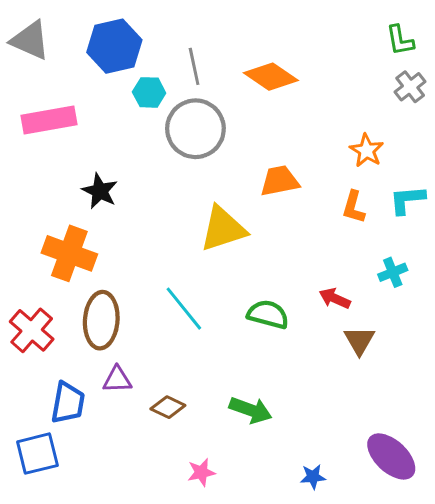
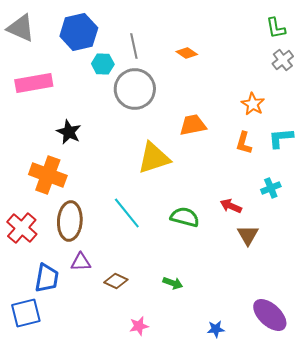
orange diamond: (271, 77) -> (187, 53), size x0.6
green arrow: (251, 410) -> (173, 283), size x0.7

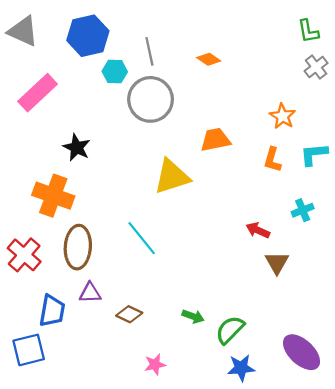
pink rectangle: (34, 83) -> (38, 93), turned -33
green semicircle: (185, 217) -> (230, 330), moved, turned -60
blue star: (216, 329) -> (241, 368), size x1.4

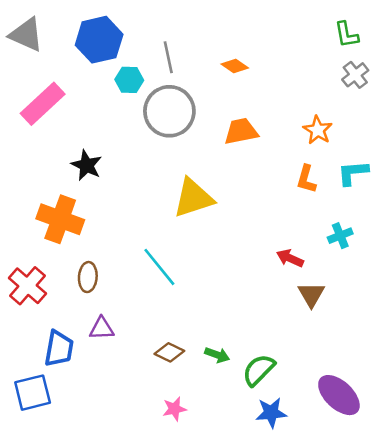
orange trapezoid: (215, 140) -> (241, 131), moved
brown ellipse: (78, 247) -> (88, 277), size x0.6
brown diamond: (129, 314) -> (169, 352), moved

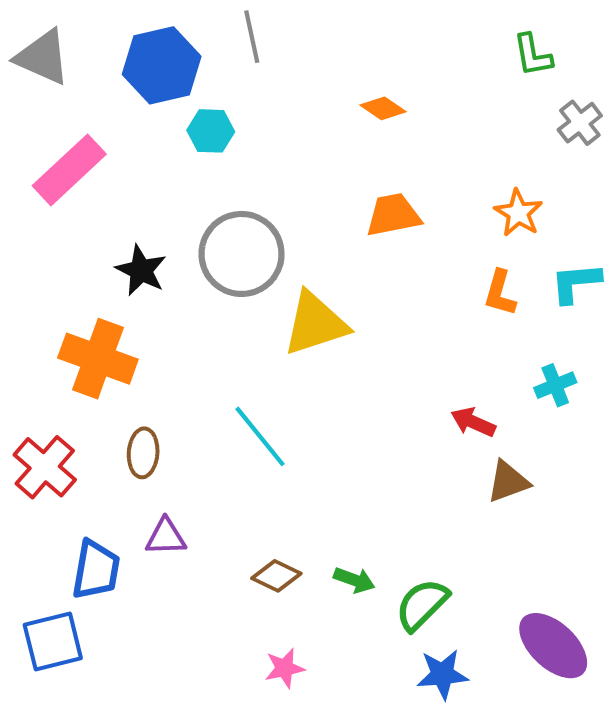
green L-shape: (346, 35) -> (533, 55), moved
gray line: (168, 57) -> (252, 37), moved
gray circle: (169, 111) -> (242, 254), moved
brown triangle: (311, 295) -> (508, 482), turned 40

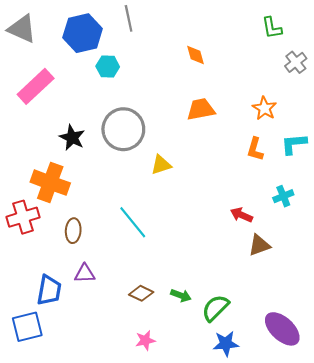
orange diamond: (383, 108) -> (195, 55), turned 40
yellow triangle: (315, 324) -> (161, 165), size x0.6
red cross: (45, 467) -> (23, 217), moved, turned 32

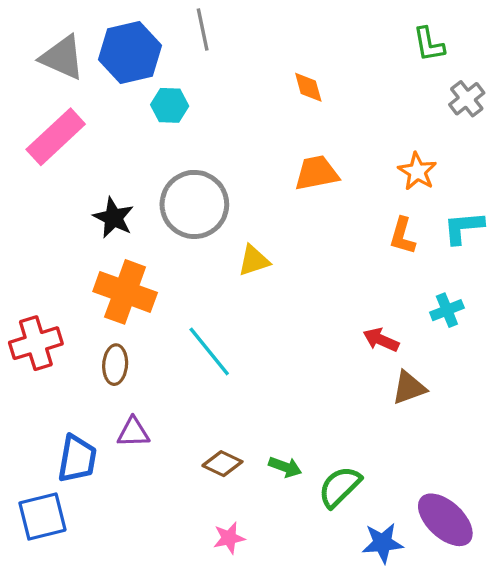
gray triangle: (22, 29) -> (62, 58), moved
orange cross: (50, 183) -> (125, 292), moved
blue star: (226, 344) -> (383, 543), moved

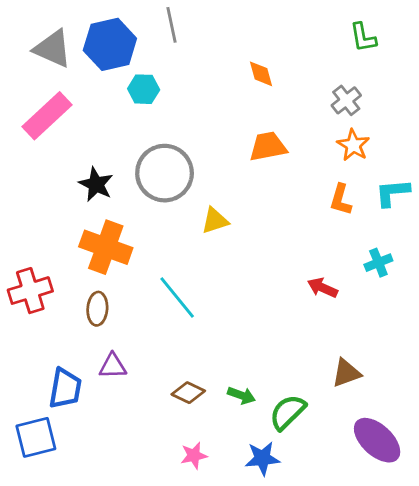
gray cross: (467, 99) -> (346, 100), moved
brown triangle: (409, 388) -> (346, 373), moved
blue star: (383, 543) -> (262, 458), moved

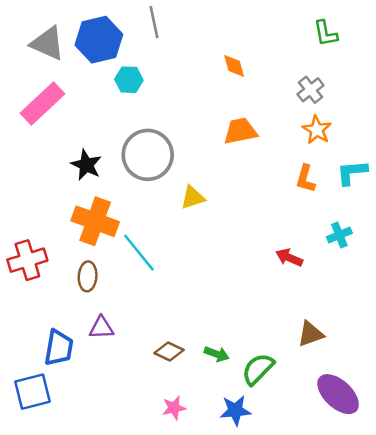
cyan line: (177, 298) -> (139, 253), moved

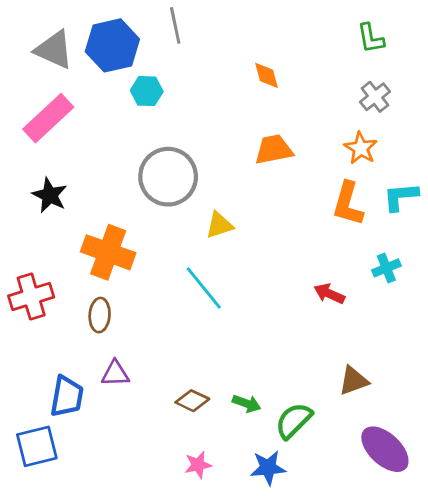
gray cross: (311, 90) -> (375, 97), moved
black star: (86, 165) -> (50, 195), moved
orange L-shape: (306, 179) -> (348, 204), size x1.4
cyan line: (139, 253) -> (204, 288), moved

